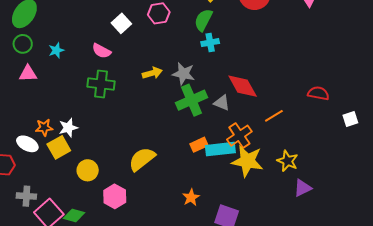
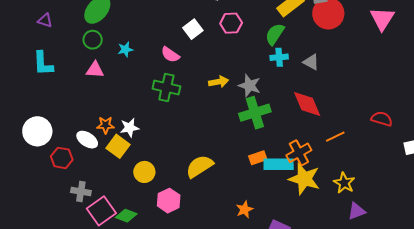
gray triangle: (222, 103) -> (311, 62), moved
yellow square: (59, 147) -> (118, 146), turned -30

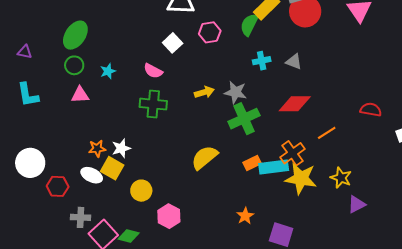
green semicircle: (275, 34) -> (249, 25), moved
red diamond: (307, 104) -> (295, 104), turned -60
white ellipse: (87, 140) -> (92, 175), moved
yellow semicircle: (200, 166) -> (204, 157), moved

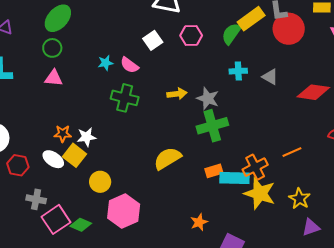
cyan star: (108, 71) -> (106, 63), moved
red diamond: (295, 104) -> (313, 92), moved
pink hexagon: (169, 216) -> (124, 211), size x1.4

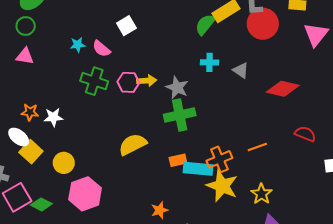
pink hexagon: (191, 35) -> (128, 82), moved
yellow square: (74, 155) -> (31, 152), moved

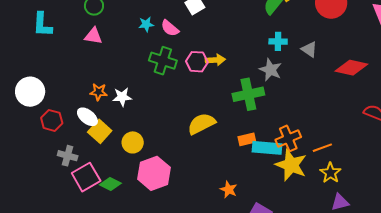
gray star: (177, 87) -> (271, 70), moved
orange line: (257, 147) -> (322, 148), moved
orange star: (160, 210) -> (229, 190), turned -30

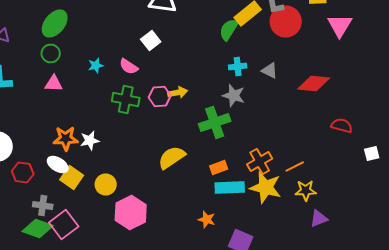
cyan star: (146, 24) -> (96, 66), moved
orange star: (99, 92) -> (66, 138), size x1.4
cyan rectangle: (267, 148) -> (230, 188), moved
yellow star: (330, 173) -> (306, 190), turned -30
green diamond: (110, 184) -> (38, 228), moved, size x1.4

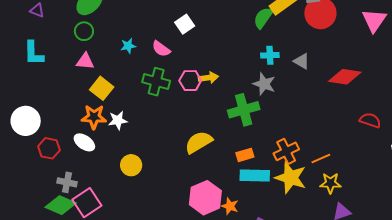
yellow square: (72, 178) -> (102, 88), moved
pink hexagon: (131, 212) -> (205, 198), moved

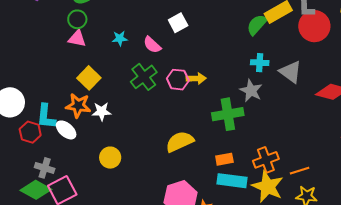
cyan L-shape: (34, 53) -> (46, 116), moved
pink triangle: (85, 61) -> (77, 39), moved
gray triangle: (302, 61) -> (291, 72), size x1.4
green cross: (156, 82) -> (144, 77), turned 32

